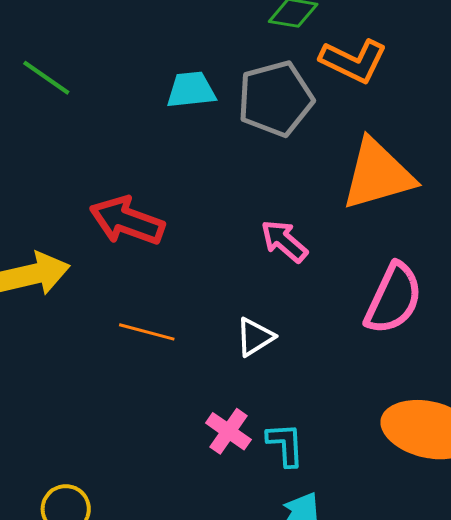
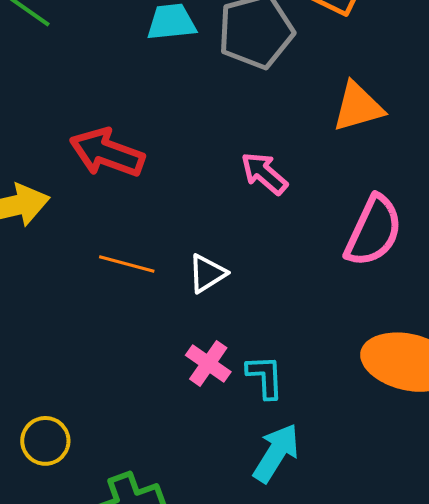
orange triangle: (378, 174) -> (358, 107), size x0.7
white triangle: (255, 337) -> (207, 274), moved

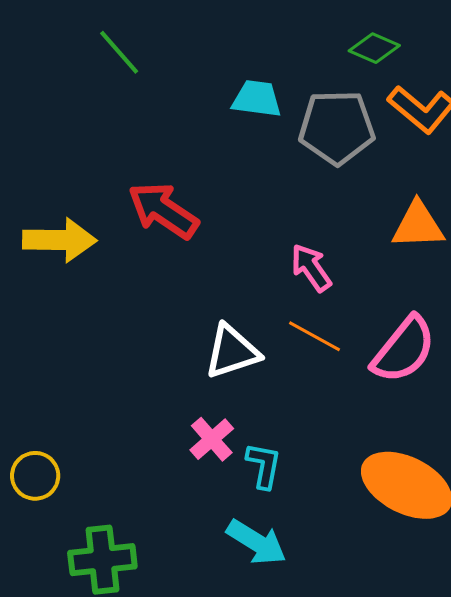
orange line: (127, 264) -> (315, 336), moved
white triangle: (207, 274) -> (232, 352), size x1.4
cyan arrow: (276, 453) -> (256, 542), turned 76

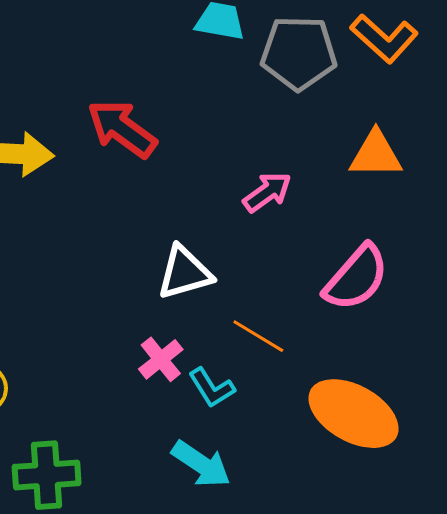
pink arrow: (311, 268) -> (267, 192), turned 87
orange line: (315, 336) -> (258, 336), moved
cyan L-shape: (264, 466) -> (212, 388), turned 135

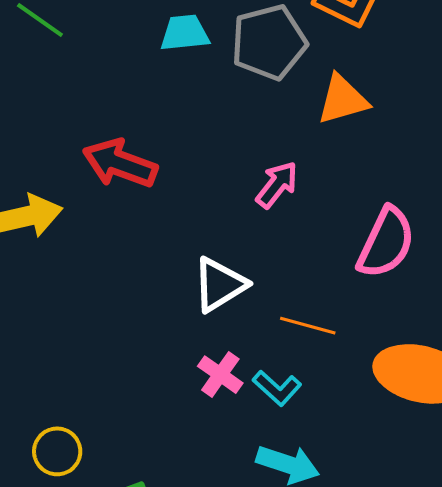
orange triangle: (376, 154) -> (343, 100), moved

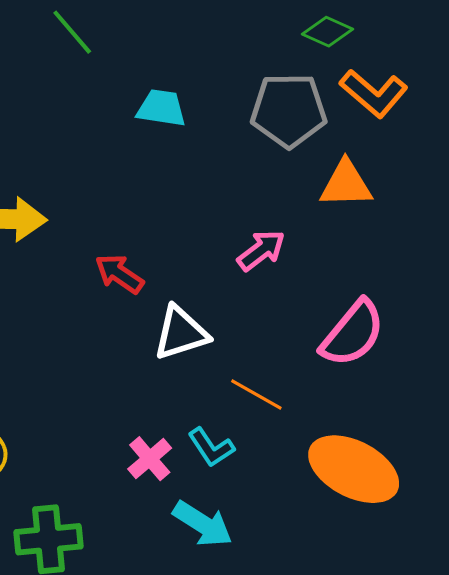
cyan trapezoid: (185, 33) -> (161, 108), moved
red arrow: (120, 163) -> (119, 274), moved, size x0.7
pink cross: (220, 375) -> (150, 459), moved

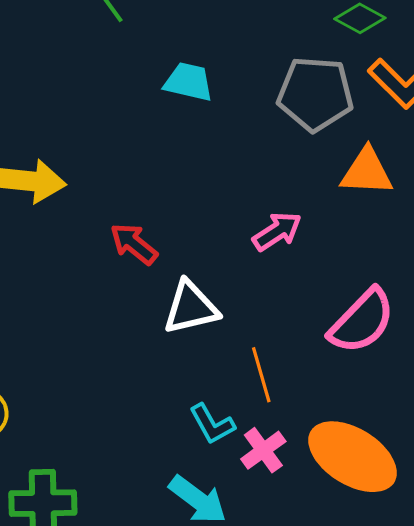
orange line: (256, 394) -> (261, 375), turned 40
pink cross: (150, 459) -> (263, 450), moved

